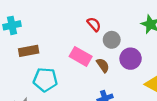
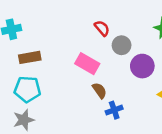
brown semicircle: (103, 65) -> (100, 90), moved
cyan pentagon: (45, 80) -> (27, 89), moved

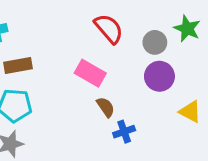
red semicircle: (102, 28) -> (109, 29), size x1.5
gray circle: (122, 45) -> (155, 42), moved

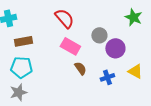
red semicircle: (109, 29) -> (64, 18), moved
gray circle: (155, 42) -> (99, 35), moved
blue cross: (124, 132) -> (107, 77), moved

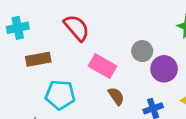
red semicircle: (64, 18) -> (77, 28), moved
cyan pentagon: (21, 67) -> (60, 95), moved

